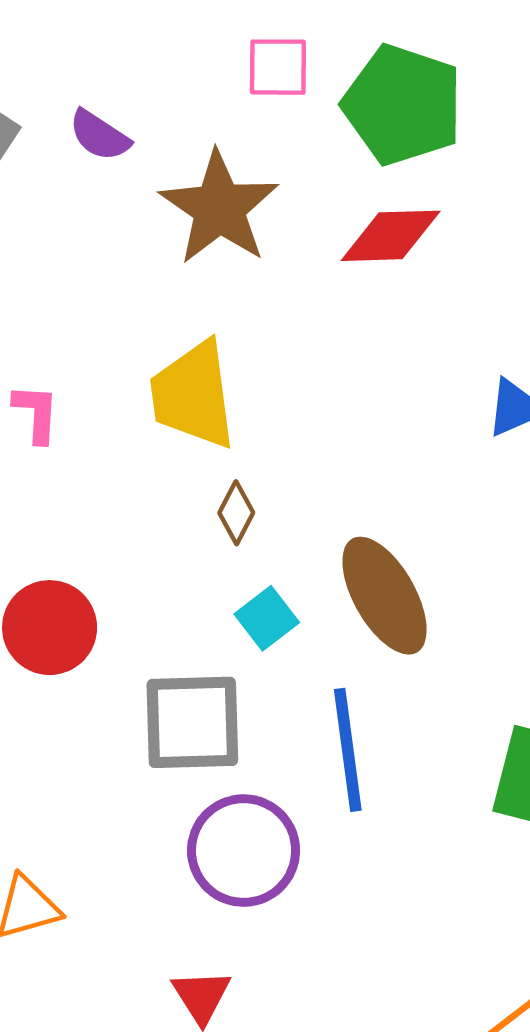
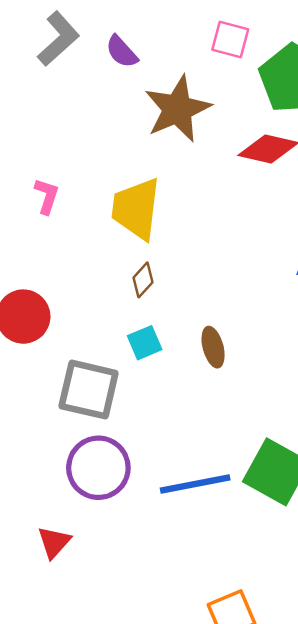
brown ellipse: (385, 596) -> (213, 347), size x0.6
blue line: (348, 750) -> (195, 484), moved, turned 72

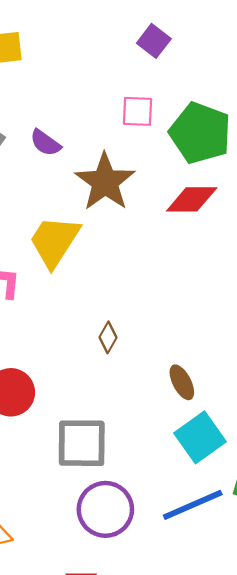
yellow trapezoid: (136, 209) -> (54, 241), moved, turned 38
cyan square: (145, 343) -> (200, 437), moved, size x1.6

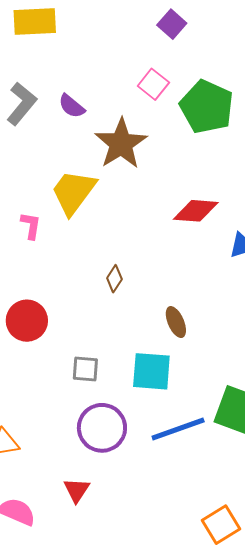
pink square: (137, 111) -> (153, 84), turned 32
red diamond: (192, 199) -> (196, 211), moved
cyan square: (200, 437) -> (151, 371), moved, turned 36
gray square: (82, 443) -> (85, 369), size x0.6

